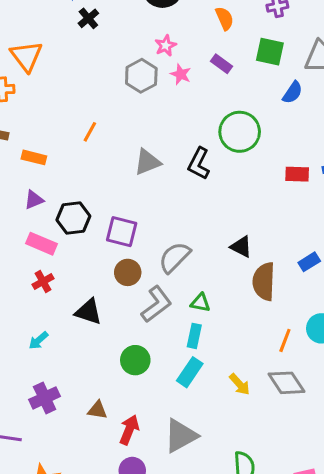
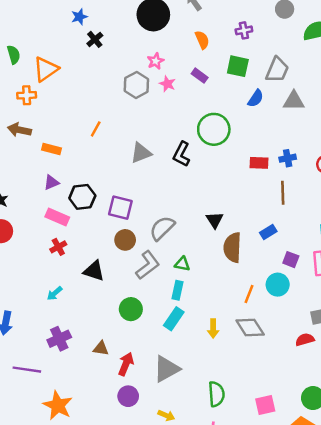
orange triangle: (26, 56) -> (46, 69), turned 32
black triangle: (241, 247) -> (215, 220), turned 30
yellow arrow: (240, 384) -> (213, 328), turned 42

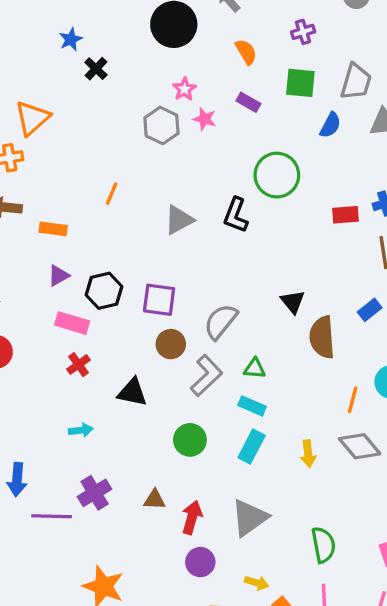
cyan rectangle: (177, 290) -> (252, 406), turned -72
cyan arrow: (55, 293) -> (81, 430), turned -140
purple line: (27, 370) -> (52, 516), moved

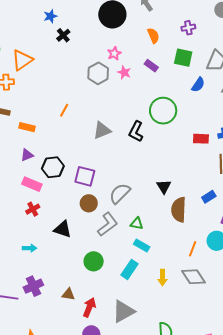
cyan rectangle: (252, 406) -> (142, 246), moved

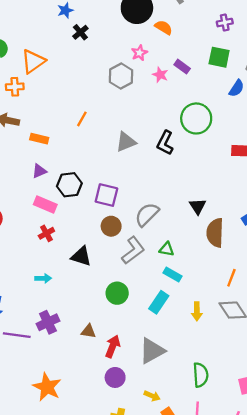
orange semicircle: (153, 36) -> (164, 27), moved, turned -35
pink star: (124, 72) -> (160, 75), moved

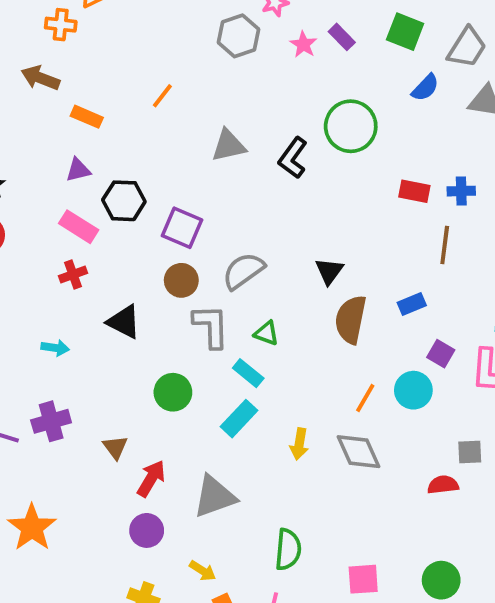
gray L-shape: (133, 250) -> (211, 326), turned -64
cyan rectangle: (172, 274) -> (248, 373), moved
brown triangle: (88, 331) -> (115, 447), turned 35

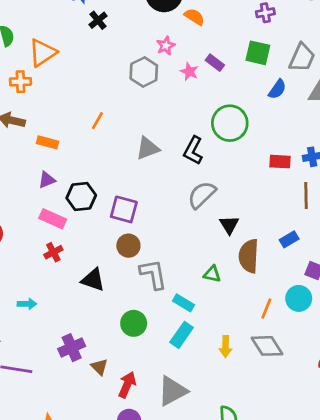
gray semicircle: (243, 271) -> (202, 195), moved
green triangle: (266, 333) -> (212, 274), moved
cyan arrow: (55, 348) -> (27, 304), moved
purple cross: (51, 421) -> (72, 348), moved

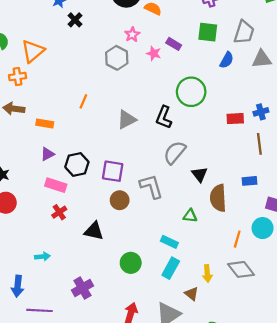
blue rectangle: (289, 239) -> (250, 181), turned 32
gray L-shape: (153, 274) -> (151, 186), moved
brown triangle: (99, 367) -> (192, 294), moved

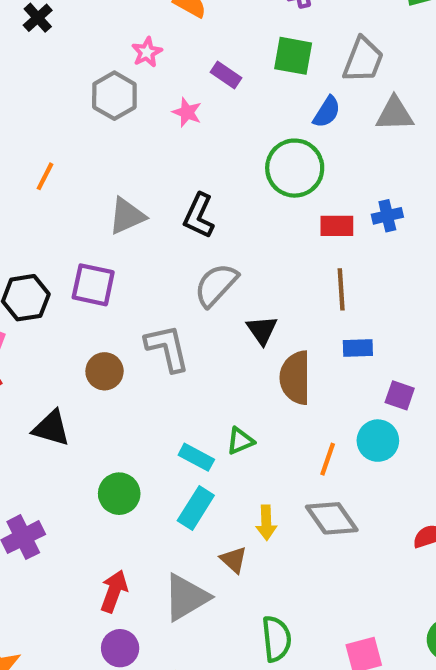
pink star: (154, 53) -> (187, 112), moved
green circle: (191, 92) -> (295, 168), moved
brown line: (259, 144) -> (341, 289), moved
purple square: (113, 171) -> (93, 285), moved
green triangle: (190, 216) -> (240, 441), moved, turned -32

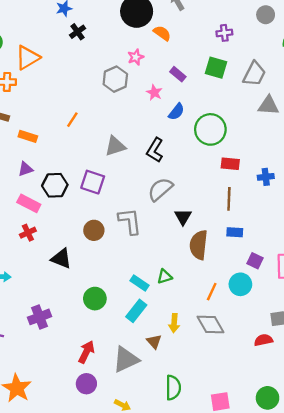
blue semicircle: (327, 112) -> (176, 112), moved
blue cross: (387, 216) -> (266, 177), moved

